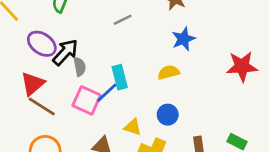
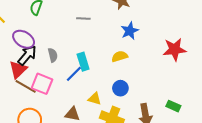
gray line: (123, 20) -> (83, 18), turned 32
black arrow: (65, 52) -> (27, 55), moved
pink square: (87, 100) -> (42, 84), moved

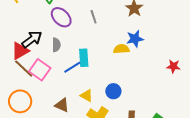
gray line: (83, 18) -> (94, 17), turned 56
purple ellipse: (24, 39) -> (61, 17), moved
red star: (175, 49) -> (173, 66), size x0.6
yellow semicircle: (120, 56) -> (121, 49), moved

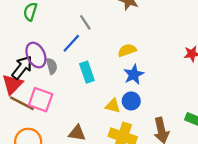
purple ellipse: (61, 17) -> (36, 55), moved, turned 35
blue star: (135, 39) -> (134, 74), moved
blue line: (72, 67) -> (71, 43), moved
yellow triangle: (87, 96) -> (113, 106), moved

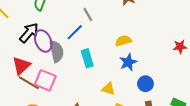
gray semicircle: (52, 66) -> (57, 51), size x1.5
black arrow: (22, 68) -> (29, 33), moved
blue circle: (131, 101) -> (145, 84), moved

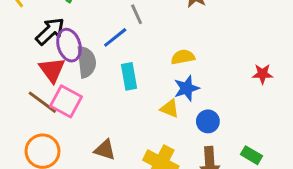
red triangle: (21, 66) -> (52, 70), moved, turned -30
yellow triangle: (108, 89) -> (170, 109), moved

